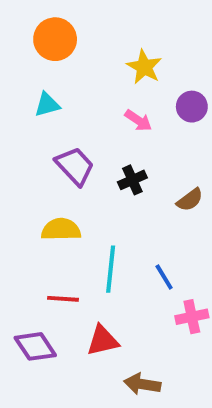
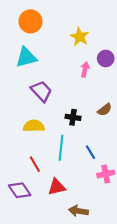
cyan triangle: (47, 105) -> (26, 57), size x1.5
pink arrow: (138, 120) -> (85, 69), moved, turned -112
black cross: (132, 180) -> (73, 117), moved, turned 32
red line: (63, 299) -> (35, 164), turned 56

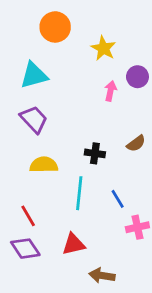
orange circle: (31, 21) -> (55, 27), moved
purple trapezoid: (41, 91) -> (34, 119), moved
red line: (35, 164) -> (28, 216), moved

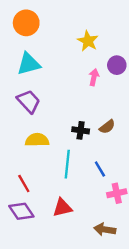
orange circle: (55, 27) -> (26, 23), moved
brown semicircle: (136, 143) -> (107, 127), moved
brown arrow: (102, 276) -> (105, 229), moved

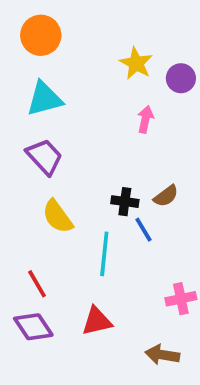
purple circle: (117, 65) -> (181, 78), moved
yellow semicircle: (37, 140) -> (58, 217), turned -125
blue line: (100, 169) -> (144, 230), moved

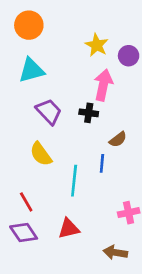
pink arrow: (145, 119) -> (103, 85), size x1.6
purple trapezoid: (45, 157) -> (49, 112), moved
black cross: (125, 202) -> (89, 113), moved
blue line: (144, 230) -> (102, 163), turned 36

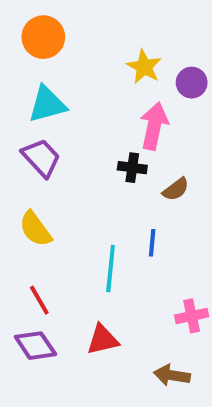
purple trapezoid: (49, 112) -> (41, 158), moved
brown semicircle: (118, 139) -> (176, 189), moved
yellow semicircle: (41, 154) -> (35, 229), moved

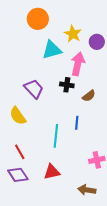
orange circle: (43, 37) -> (38, 19), moved
cyan triangle: (47, 104) -> (52, 50), moved
purple trapezoid: (41, 158) -> (34, 89), moved

